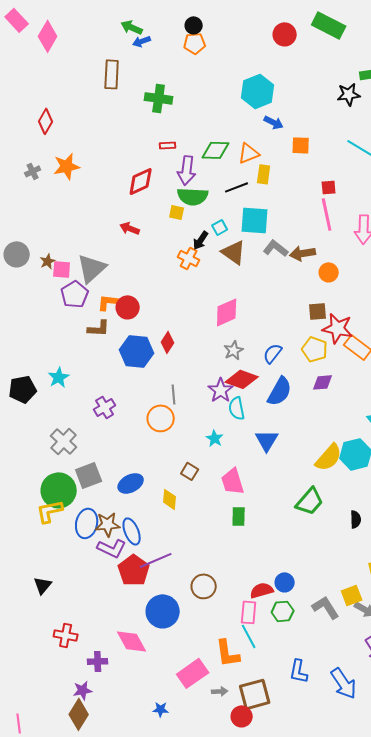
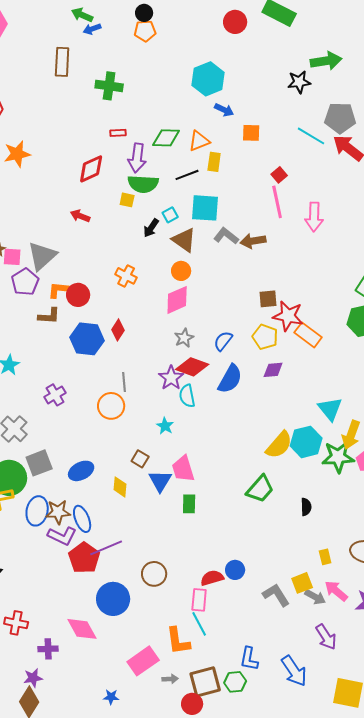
red square: (329, 187) -> (279, 175), turned -35
orange cross: (189, 258) -> (126, 276), moved
orange circle: (329, 272) -> (181, 271), moved
blue triangle: (267, 440) -> (160, 481), moved
green hexagon: (283, 611) -> (235, 682), moved

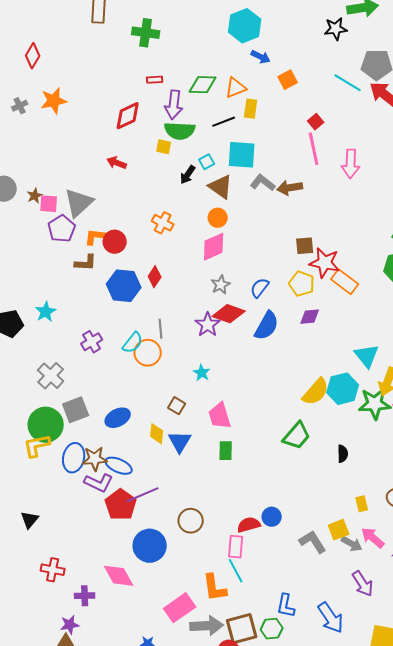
orange square: (251, 133) -> (288, 80), turned -30
cyan semicircle: (187, 396) -> (133, 343), moved, turned -130
blue triangle: (160, 481) -> (180, 442), moved
blue ellipse: (82, 519) -> (119, 466), turned -44
gray arrow: (170, 679) -> (207, 626), size x2.0

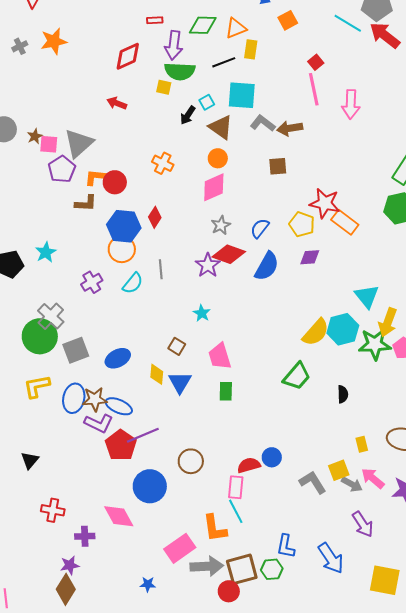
brown square: (305, 246) -> (278, 166), moved
orange circle: (148, 353) -> (122, 249), moved
green circle: (46, 425) -> (40, 336), moved

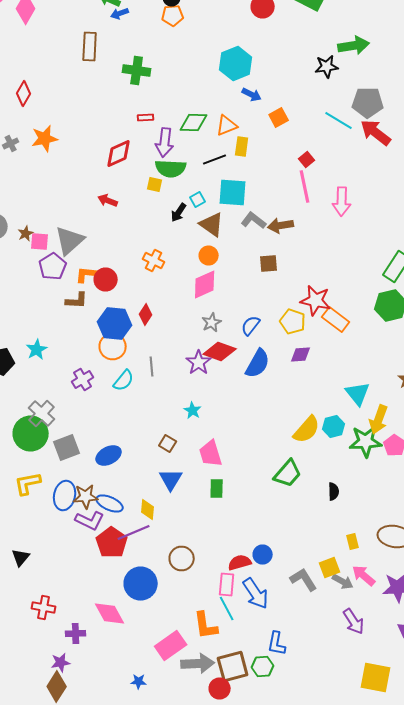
cyan hexagon: (343, 329) -> (334, 426), size x0.7
yellow diamond: (157, 374) -> (148, 510), moved
blue arrow: (331, 558) -> (256, 594), moved

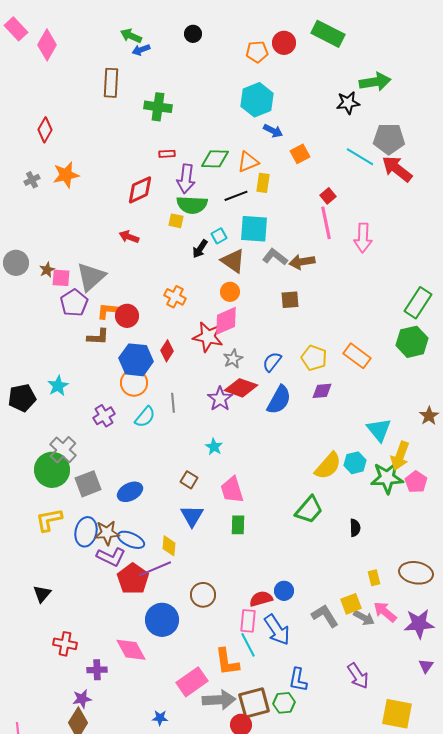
orange pentagon: (173, 16) -> (257, 52), moved
red star: (316, 300) -> (208, 337), moved
purple arrow: (354, 622) -> (358, 676), moved

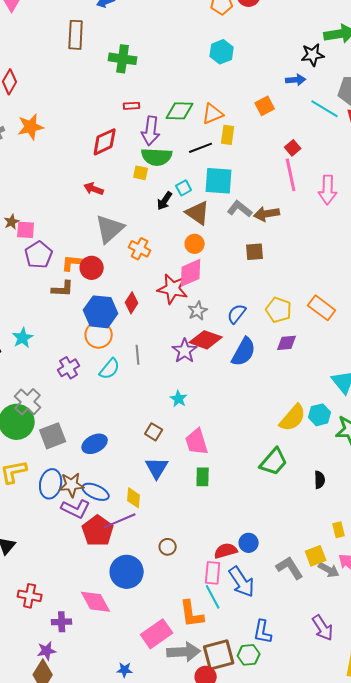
cyan hexagon: (257, 100) -> (222, 52), size x0.7
blue arrow: (273, 131) -> (296, 80), moved, turned -30
gray triangle: (91, 277) -> (110, 229), moved
brown circle: (203, 595) -> (168, 547), size x0.7

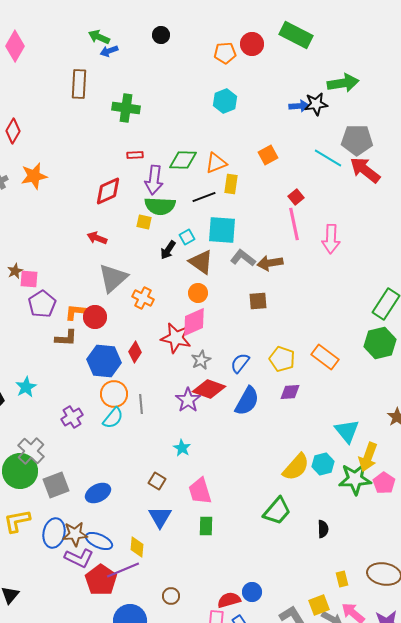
blue arrow: (296, 80) -> (299, 106), moved
orange circle: (99, 335) -> (114, 394), moved

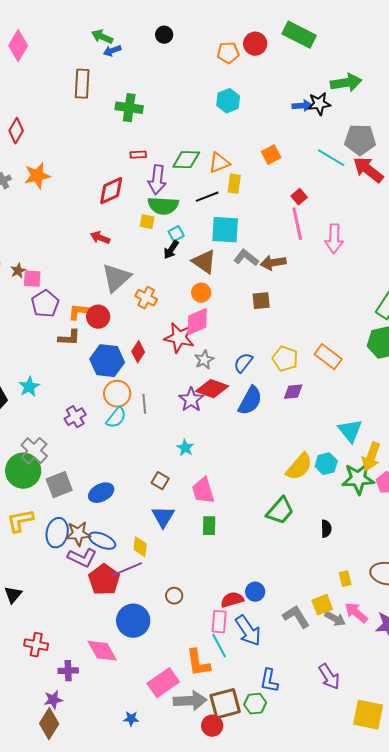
cyan square: (187, 237) -> (176, 234), moved

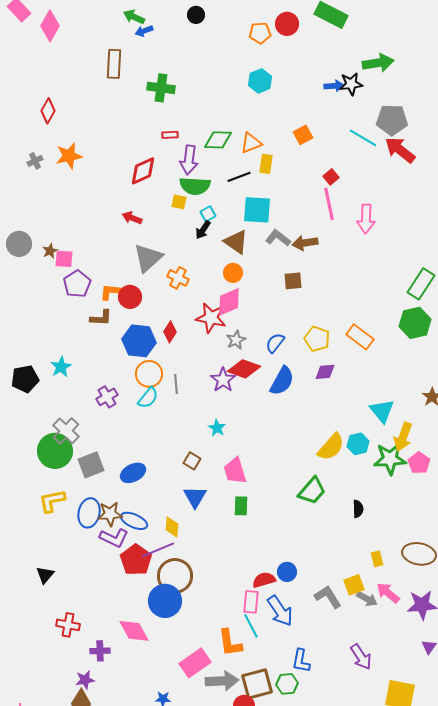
brown circle: (174, 596) -> (175, 576), moved, size x2.0

